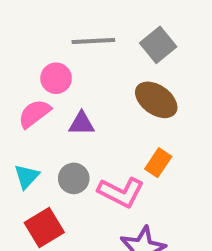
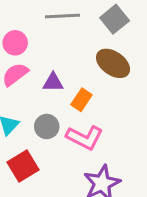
pink circle: (56, 78) -> (15, 43), moved
orange rectangle: (158, 163) -> (81, 100), moved

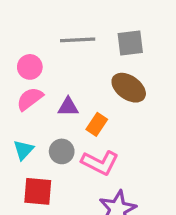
gray square: (115, 19) -> (130, 43), turned 32
red square: (23, 166) -> (38, 191), turned 36

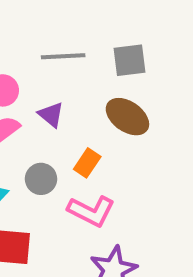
purple triangle: (68, 107) -> (51, 115), moved, turned 40
gray circle: (62, 151) -> (41, 179), moved

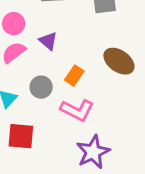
brown ellipse: (127, 117) -> (119, 61), moved

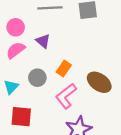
brown ellipse: (119, 61) -> (99, 82), moved
pink L-shape: (77, 110) -> (66, 96), turned 115

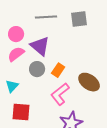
purple triangle: (43, 41) -> (40, 46), size x1.5
gray circle: (37, 78) -> (37, 69), moved

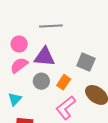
gray square: (79, 19) -> (86, 62), moved, turned 30
purple triangle: (40, 46) -> (45, 57), turned -35

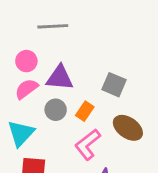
gray line: (51, 26) -> (53, 26), moved
cyan triangle: (15, 99) -> (21, 133), size x1.5

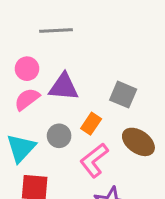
gray circle: (56, 110) -> (59, 136), moved

